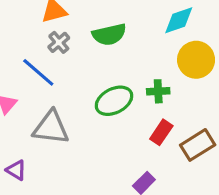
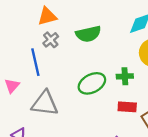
blue line: (38, 72) -> (35, 62), turned 36
red rectangle: (161, 132) -> (127, 107), turned 60

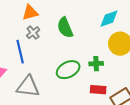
green semicircle: (88, 34) -> (65, 28), turned 80

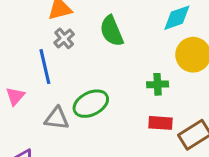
green ellipse: (68, 70) -> (91, 104), moved
gray triangle: (28, 87) -> (57, 118), size x0.7

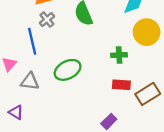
gray triangle: (57, 118) -> (30, 81), moved

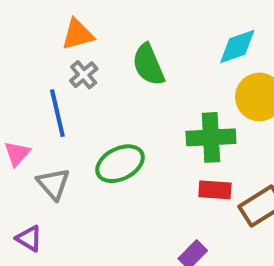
green cross: (119, 55) -> (211, 137), size x1.6
gray triangle: (30, 81) -> (53, 184), turned 42

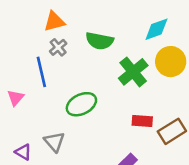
green semicircle: (148, 65) -> (100, 41), turned -56
green cross: (211, 137) -> (133, 72), moved, turned -36
gray triangle: (53, 184) -> (54, 142), moved

